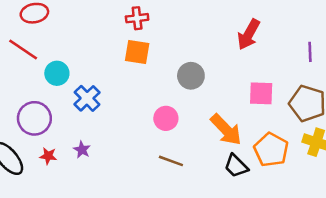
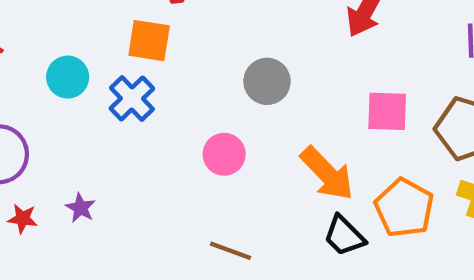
orange square: (137, 52) -> (149, 41), moved
cyan circle: (57, 73) -> (68, 77), moved
blue cross: (87, 98) -> (132, 99), moved
brown line: (171, 161) -> (231, 251), moved

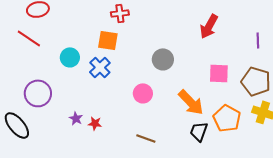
red star: (23, 219) -> (95, 123), moved
black trapezoid: (344, 236) -> (199, 131), turned 65

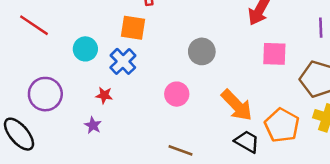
pink square: (219, 73) -> (274, 54), moved
red star: (95, 123) -> (104, 95), moved
black trapezoid: (199, 131) -> (247, 142), turned 100

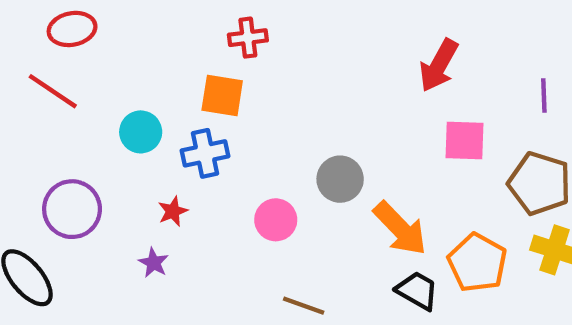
gray circle: (202, 51) -> (340, 179), moved
blue cross: (123, 61) -> (205, 153), turned 32
pink circle: (177, 94) -> (276, 220), moved
red star: (104, 95) -> (173, 211), turned -30

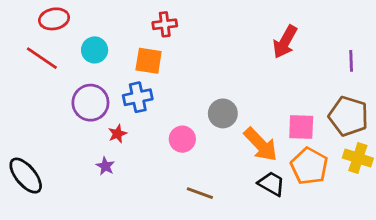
cyan circle: (141, 132) -> (95, 50), moved
pink square: (464, 140) -> (301, 127), moved
purple circle: (72, 209) -> (90, 103), moved

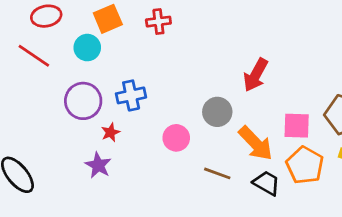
red arrow: (285, 42) -> (256, 75), moved
orange square: (149, 61) -> (108, 19), moved, turned -32
purple star: (105, 166) -> (98, 165), size x1.4
brown line: (200, 193) -> (217, 173), moved

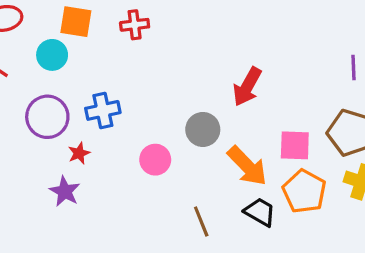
orange square: (108, 19) -> (76, 22), turned 32
brown line: (217, 173) -> (201, 221), moved, turned 48

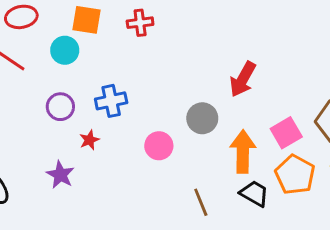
purple circle: (47, 117) -> (60, 107), size x0.7
pink square: (295, 145) -> (286, 133), turned -32
orange arrow: (247, 166) -> (243, 152), turned -135
purple star: (65, 191) -> (60, 175), moved

